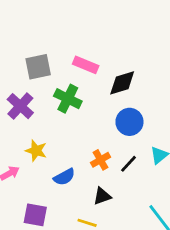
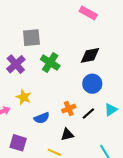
pink rectangle: (86, 65) -> (88, 13), moved

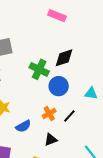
green cross: (50, 63) -> (39, 69), moved
blue circle: (92, 84) -> (59, 86), moved
cyan triangle: (111, 110) -> (91, 93), moved, turned 48

